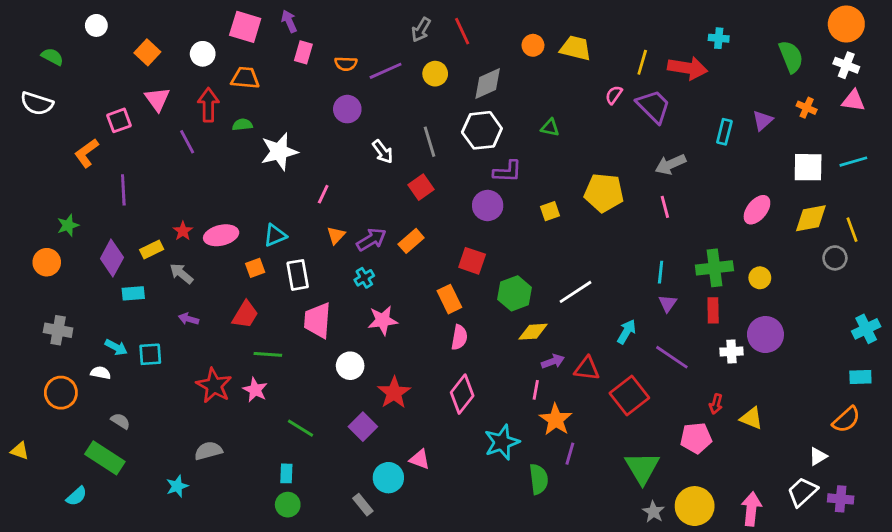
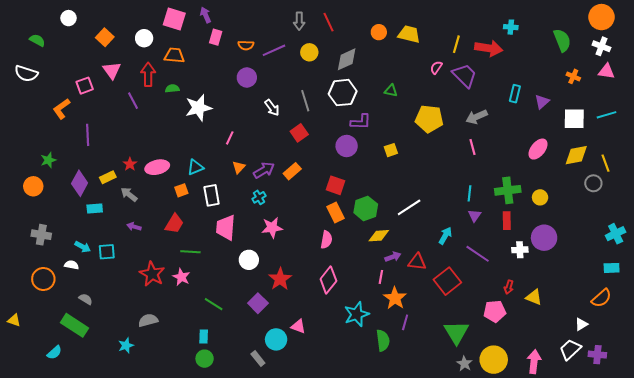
gray arrow: (421, 30) -> (299, 21), turned -30
purple triangle: (763, 120) -> (542, 102), moved
yellow pentagon: (604, 193) -> (429, 119), moved
orange rectangle: (449, 299) -> (335, 212), moved

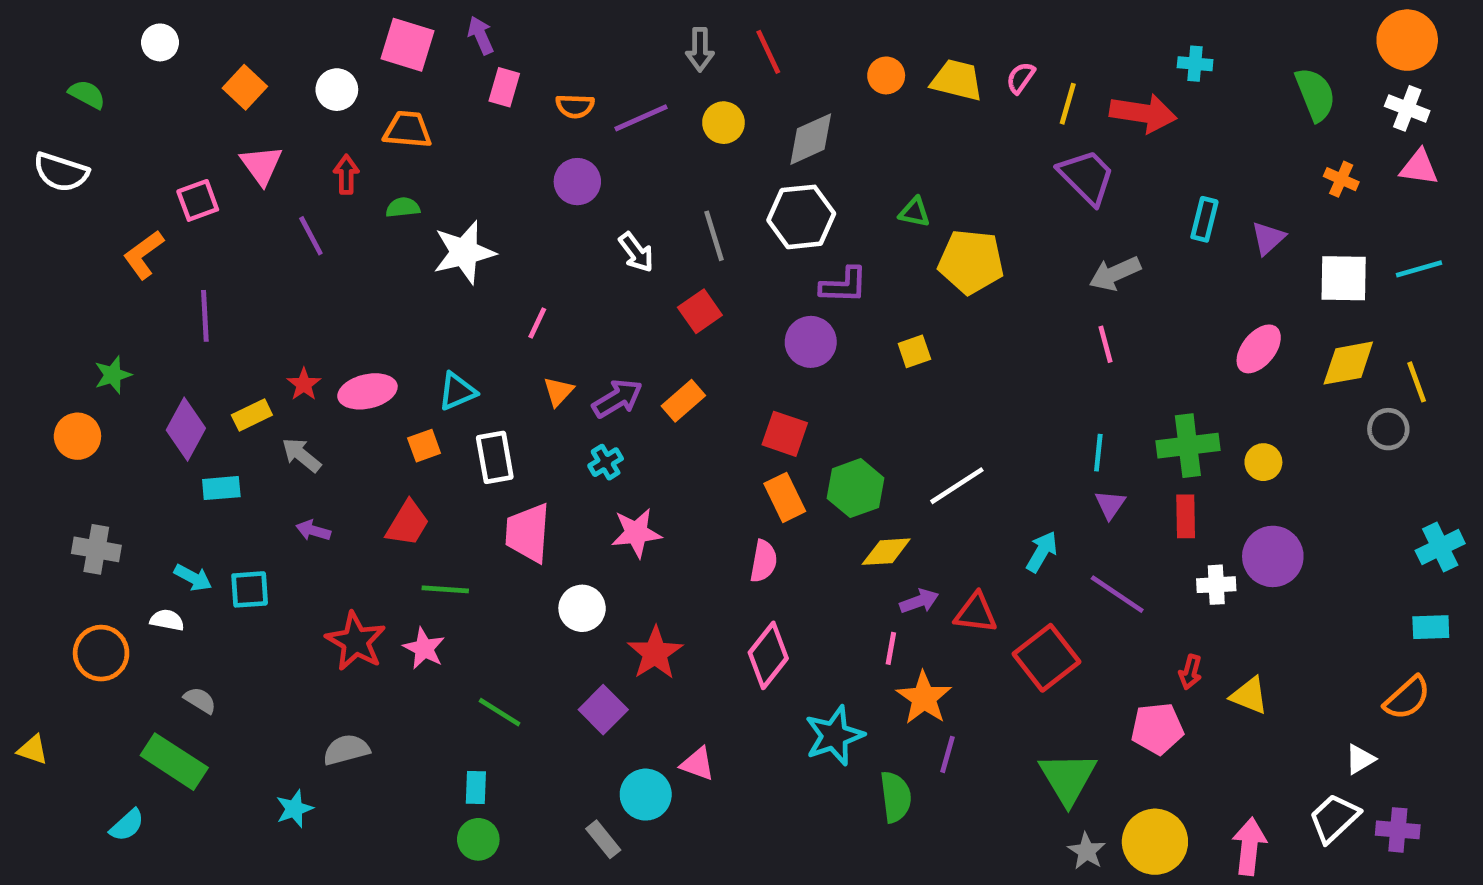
pink semicircle: (436, 67) -> (1021, 78), moved
red arrow: (148, 74) -> (346, 174), size x0.7
yellow pentagon: (429, 119) -> (971, 262), moved

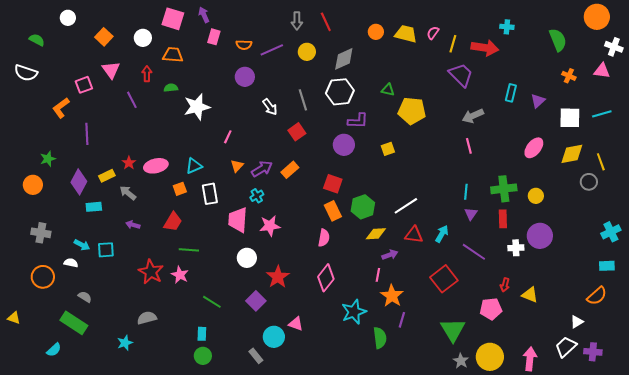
white cross: (1407, 108) -> (614, 47), moved
pink trapezoid: (528, 533) -> (238, 220), moved
red triangle: (976, 613) -> (414, 235), moved

